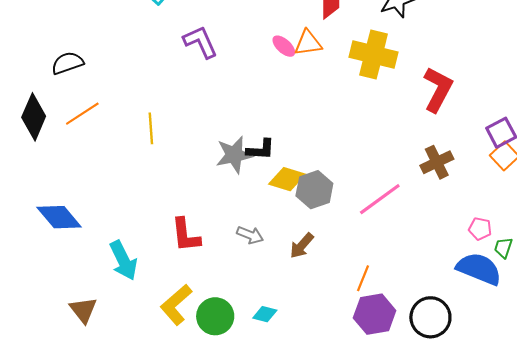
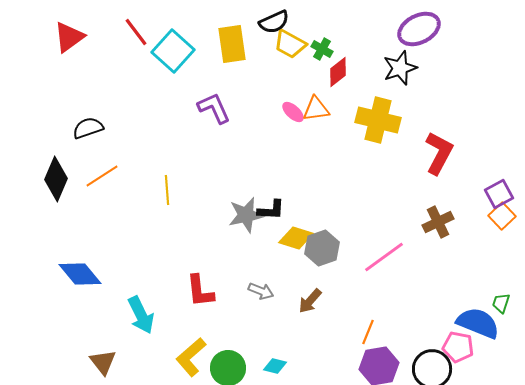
pink pentagon: (480, 229) -> (458, 347), moved, size x1.4

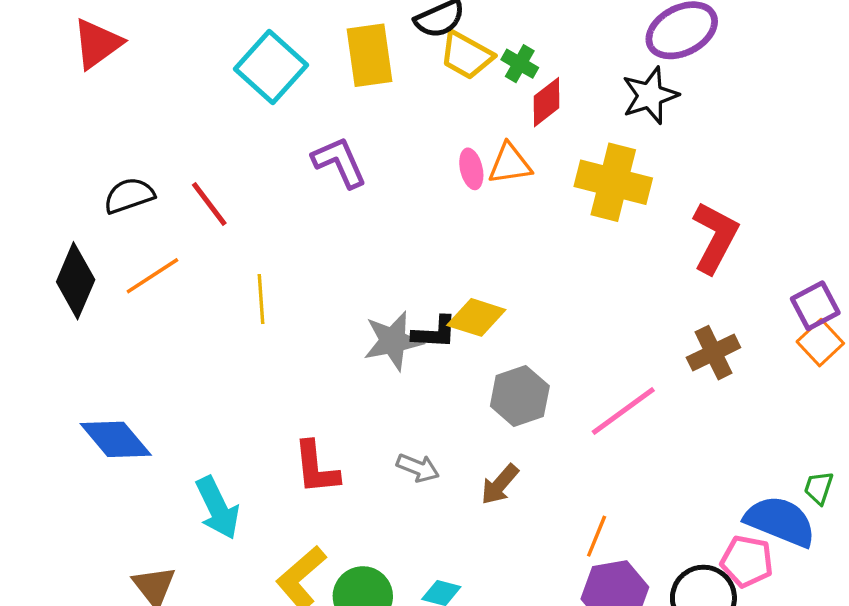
red line: (136, 32) -> (209, 204), moved
pink ellipse: (293, 112) -> (471, 169), turned 35
yellow diamond: (296, 238) -> (476, 317), moved

